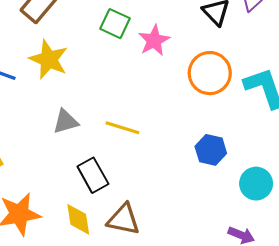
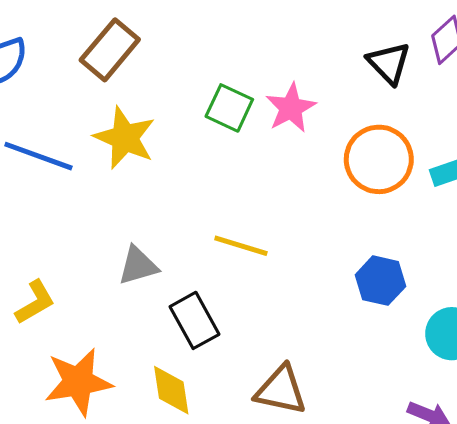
green square: (115, 24) -> (229, 108), moved
gray triangle: (66, 121) -> (138, 266), moved
brown triangle: (123, 219) -> (281, 390), moved

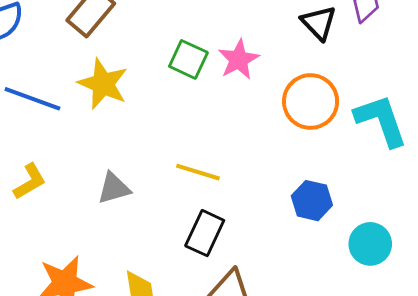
yellow L-shape: (35, 302) -> (30, 182), moved
black rectangle: (194, 320) -> (205, 233), moved, turned 54

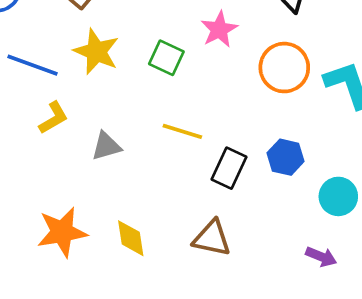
green square: (188, 59) -> (166, 58), moved
yellow L-shape: (30, 182) -> (53, 118), moved
black rectangle: (205, 233) -> (229, 168), moved

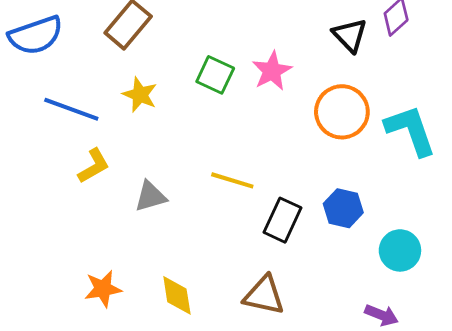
yellow star: (96, 52) -> (140, 95), size x0.7
green square: (166, 58) -> (215, 75), moved
orange star: (62, 232) -> (103, 289), size x0.7

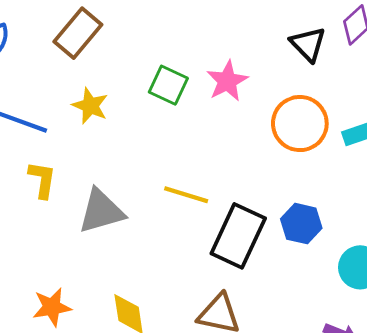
yellow L-shape: (94, 166) -> (42, 180), turned -51
gray triangle: (150, 196) -> (101, 211), size x1.4
black rectangle: (283, 220) -> (238, 236), size x1.4

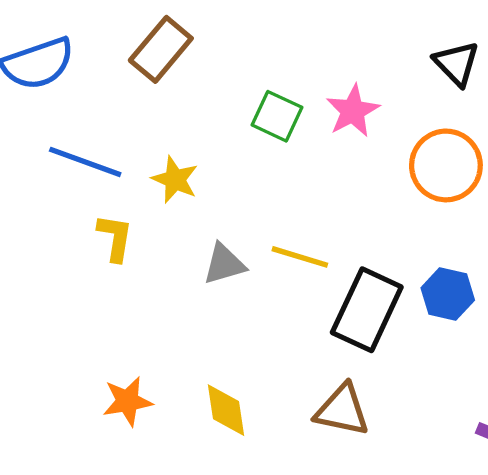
yellow star: (90, 106) -> (175, 180), moved
gray triangle: (101, 211) -> (224, 264), moved, size x0.7

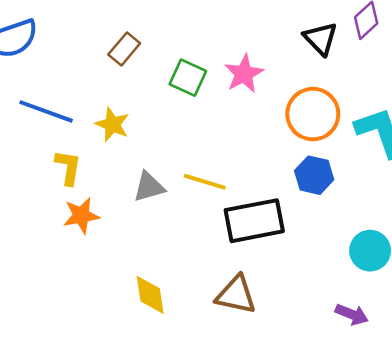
brown rectangle: (161, 49) -> (124, 49), moved, size x0.7
blue hexagon: (448, 294) -> (314, 175), moved
black rectangle: (367, 310) -> (254, 221), turned 54
orange star: (127, 401) -> (81, 216), moved

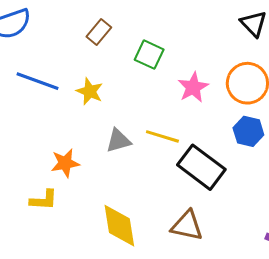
pink star: (244, 74) -> (193, 87), moved
yellow L-shape: (68, 167) -> (44, 200), moved, turned 84
black rectangle: (254, 221) -> (201, 167), turned 48
yellow diamond: (150, 295) -> (119, 226), size x1.4

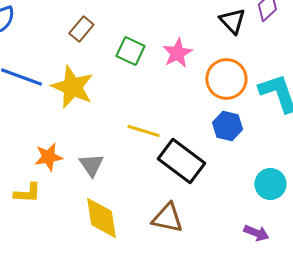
pink star: (193, 87) -> (177, 53), moved
yellow star: (90, 91) -> (72, 87), size x1.6
gray triangle: (118, 141) -> (91, 165), moved, turned -48

